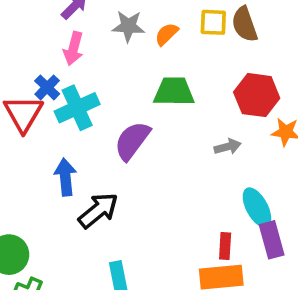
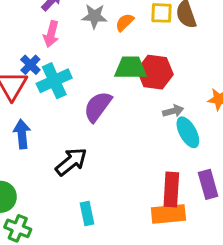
red hexagon: (257, 95) -> (155, 72), moved
blue arrow: (65, 177) -> (22, 134), moved
cyan ellipse: (257, 208) -> (188, 132), moved
red rectangle: (225, 246) -> (171, 189), size x1.6

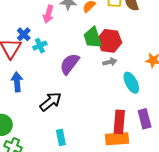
pink arrow: (51, 34) -> (48, 14), moved
green trapezoid: (131, 68) -> (93, 38), turned -110
cyan cross: (54, 81) -> (40, 46), size x0.6
gray arrow: (173, 111) -> (110, 62), moved

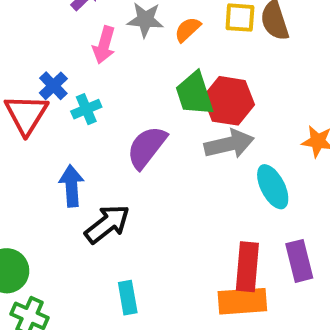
gray arrow: (110, 62) -> (229, 144), size x1.6
blue arrow: (17, 82) -> (71, 186), moved

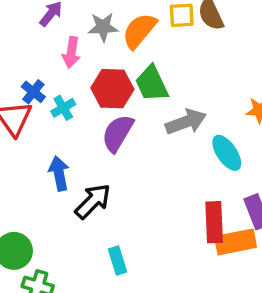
orange semicircle: (188, 29) -> (139, 31), size x1.6
red hexagon: (229, 101) -> (112, 89), moved
orange rectangle: (242, 301) -> (236, 242), moved

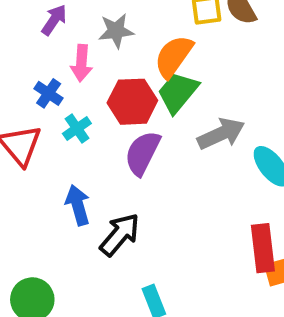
orange semicircle: (139, 31) -> (174, 56), moved
green trapezoid: (152, 84) -> (178, 92), turned 69
blue cross: (33, 92) -> (49, 93), moved

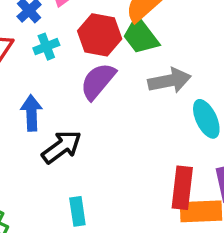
green trapezoid: (178, 92) -> (141, 36), turned -90

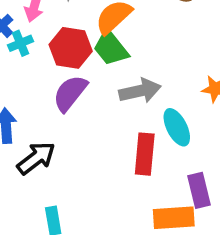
cyan cross: (46, 47) -> (20, 43), moved
red rectangle: (182, 188) -> (145, 154), moved

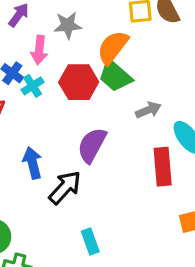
gray arrow: (140, 91) -> (148, 110), size x0.7
purple semicircle: (70, 93) -> (92, 145), moved

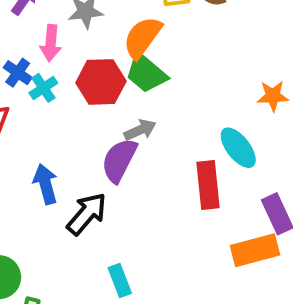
gray arrow: (148, 110) -> (140, 130), moved

